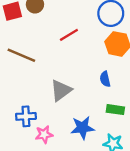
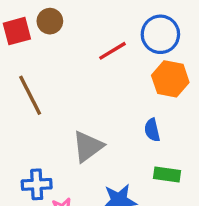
red line: (69, 35) -> (113, 51), moved
brown line: (21, 55) -> (30, 95), turned 40

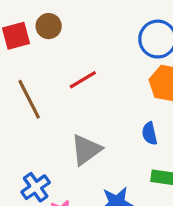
red line: (113, 51) -> (83, 80), moved
blue cross: (37, 184) -> (36, 187), turned -32

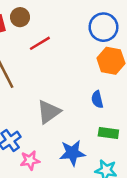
red line: (83, 80) -> (40, 43), moved

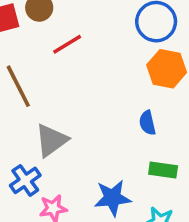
gray triangle: (49, 112) -> (51, 140), moved

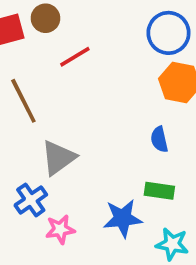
green rectangle: (163, 170) -> (159, 191), moved

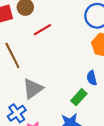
green rectangle: (159, 191) -> (79, 97), moved, turned -56

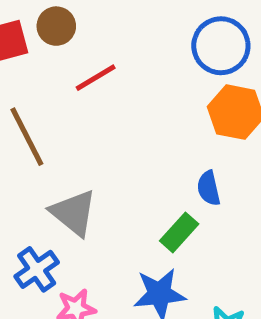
gray triangle: (33, 89) -> (74, 213), turned -45

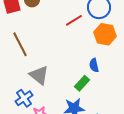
red line: (96, 78) -> (74, 20), moved

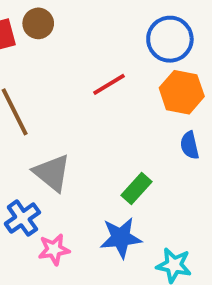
red line: (74, 20) -> (109, 84), moved
blue semicircle: (94, 65) -> (190, 145), moved

